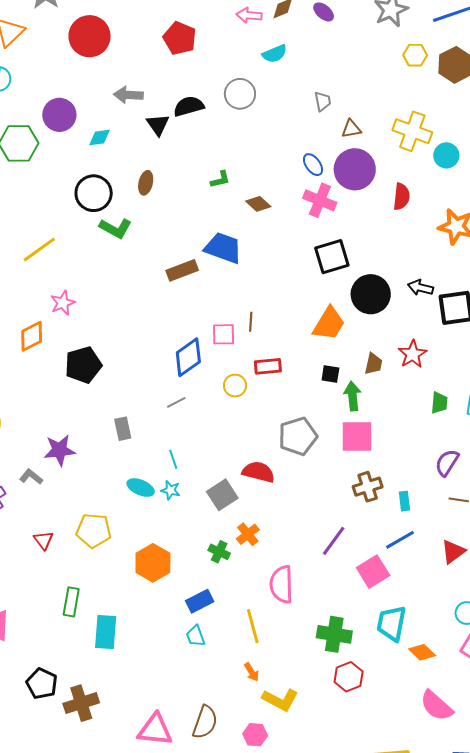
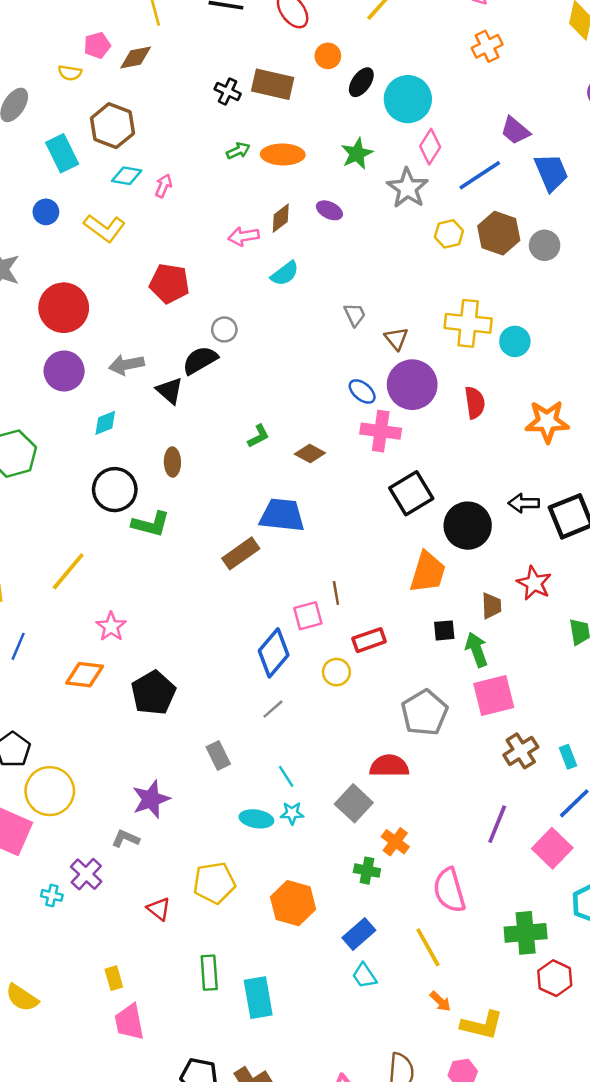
gray circle: (240, 94) -> (224, 329), moved, size x0.7
purple circle: (59, 115) -> (64, 371), moved
brown triangle: (351, 129) -> (396, 338), turned -45
orange diamond: (32, 336) -> (85, 675), turned 48

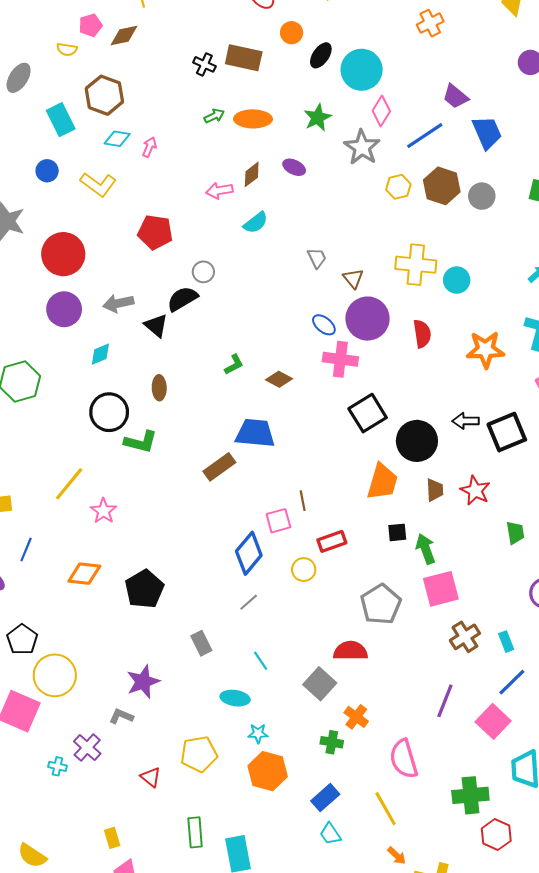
brown trapezoid: (491, 606) -> (435, 490), moved
pink star: (111, 627) -> (103, 511), moved
cyan star: (292, 813) -> (258, 733), moved

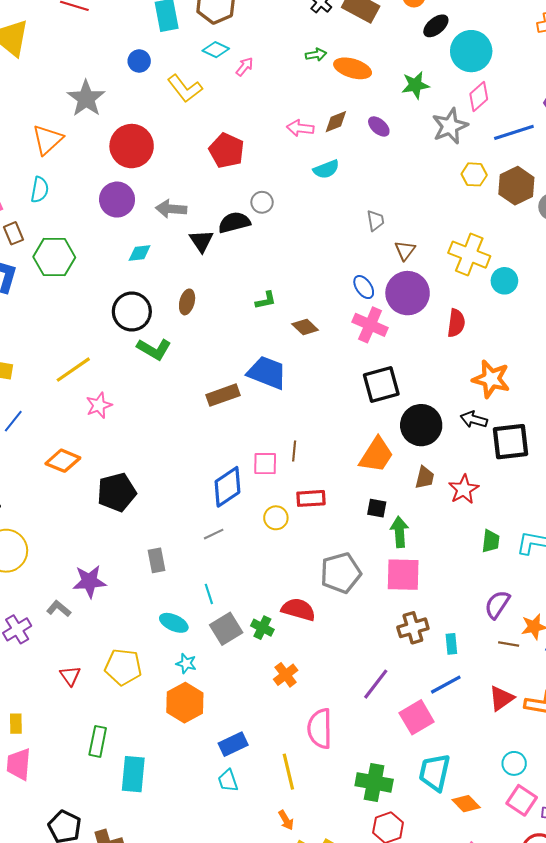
orange star: (485, 350) -> (491, 379), moved
gray square: (320, 684) -> (226, 629), moved
green cross: (332, 742) -> (262, 628), moved

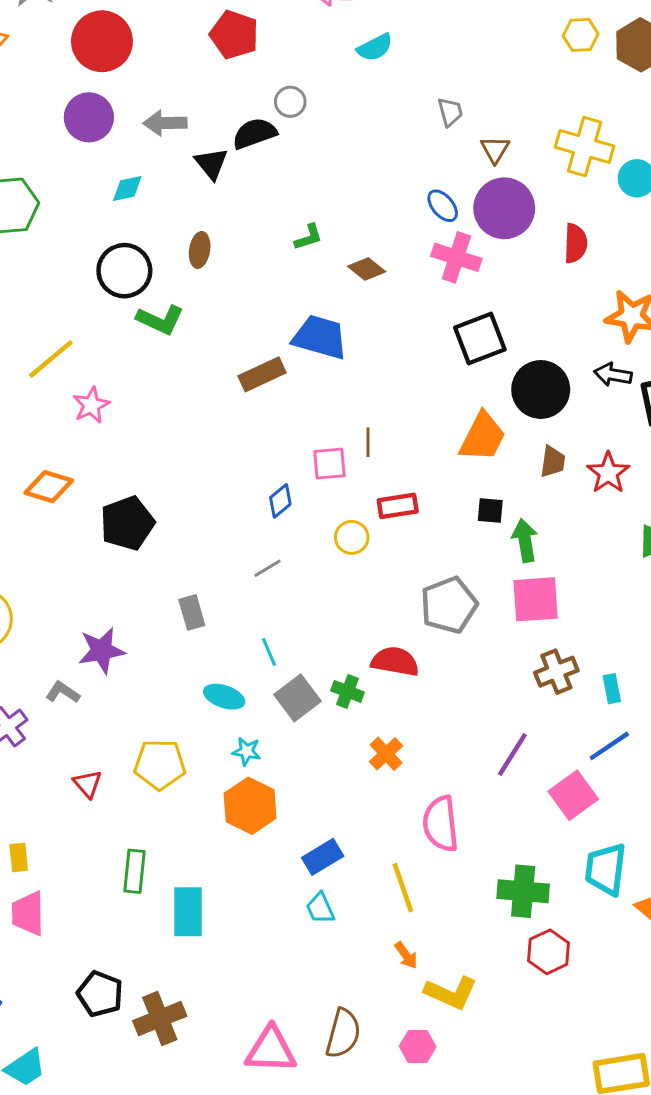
blue diamond: (227, 487) -> (280, 501), size x0.6

